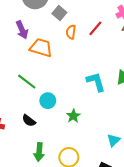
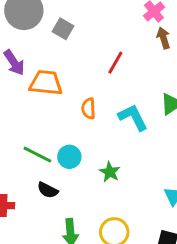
red line: (95, 28) -> (115, 63), moved
orange semicircle: (71, 32) -> (89, 108), moved
green line: (27, 82) -> (37, 155), moved

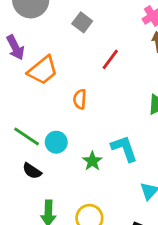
gray square: (63, 29) -> (82, 22), moved
orange trapezoid: (46, 83) -> (43, 70), turned 128
cyan L-shape: (133, 117) -> (124, 148), moved

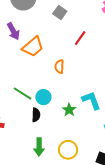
black semicircle: (32, 171) -> (36, 115), moved, turned -120

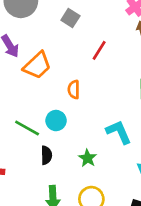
cyan circle: (43, 97) -> (56, 121), moved
green star: (69, 110) -> (88, 158), moved

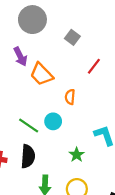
orange trapezoid: (37, 65) -> (41, 74), turned 85
black semicircle: (46, 155) -> (28, 156), moved, size x1.5

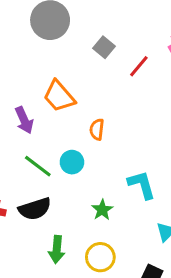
purple arrow: (20, 56) -> (24, 120), moved
red line: (94, 66) -> (139, 66), moved
black semicircle: (28, 156) -> (35, 209), turned 65

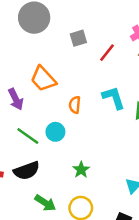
gray square: (104, 47) -> (78, 38), turned 35
cyan L-shape: (142, 185) -> (114, 98), moved
green arrow: (57, 249) -> (45, 203), turned -60

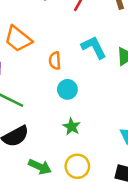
cyan circle: (55, 132) -> (67, 89), moved

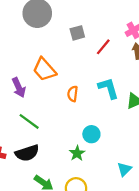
cyan circle: (67, 89) -> (91, 134), moved

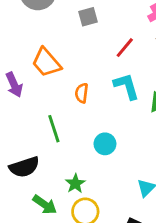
red line: (103, 47) -> (125, 48), moved
green line: (29, 121) -> (54, 129), moved, turned 35
green star: (77, 153) -> (75, 184), moved

